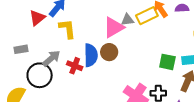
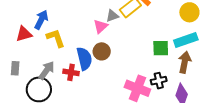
red triangle: (37, 18) -> (24, 34), turned 36
pink triangle: (114, 27) -> (101, 26), size x0.7
gray rectangle: (21, 49) -> (15, 68), turned -64

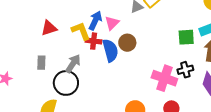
blue arrow: (41, 20) -> (95, 20), moved
pink triangle: (101, 26) -> (112, 23), moved
red cross: (71, 72) -> (94, 41), moved

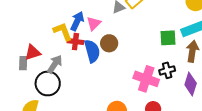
red triangle: (49, 28) -> (33, 52), moved

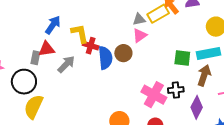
blue arrow: (77, 21) -> (53, 25), moved
pink triangle: (94, 23) -> (140, 35), moved
black circle: (48, 84) -> (24, 82), moved

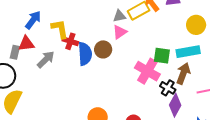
black cross: (176, 90) -> (168, 88), moved, turned 35
pink cross: (154, 95) -> (147, 71), moved

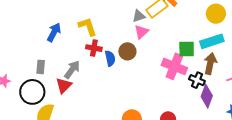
yellow L-shape: (60, 29) -> (88, 27), moved
red triangle: (26, 44) -> (64, 86), moved, turned -30
blue semicircle: (85, 54) -> (110, 58), size x0.7

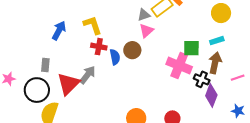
cyan rectangle: (212, 41) -> (217, 41), size x0.6
gray arrow: (72, 70) -> (88, 75), moved
red triangle: (64, 86) -> (68, 84), size x1.4

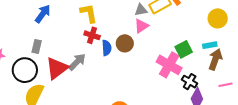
blue arrow: (59, 30) -> (43, 14), moved
green square: (191, 48) -> (184, 49), turned -36
brown arrow: (215, 63) -> (215, 59), moved

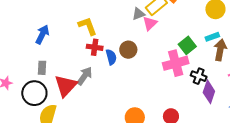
pink triangle: (141, 26) -> (150, 23), moved
pink cross: (169, 65) -> (176, 63), turned -35

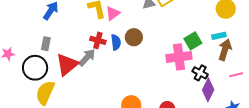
pink triangle: (150, 23) -> (113, 13), moved
red cross: (95, 47) -> (98, 40), moved

